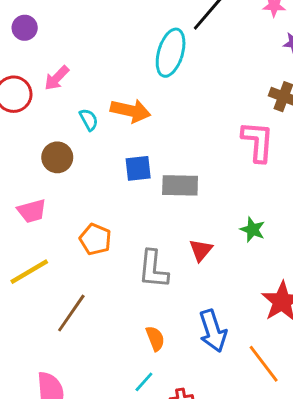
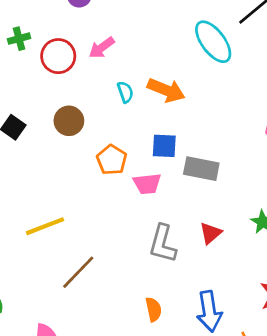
cyan ellipse: (171, 53) -> (213, 42), turned -63
brown circle: (57, 157) -> (69, 121), moved
pink trapezoid: (32, 211) -> (147, 184), moved
orange pentagon: (95, 239) -> (112, 160), moved

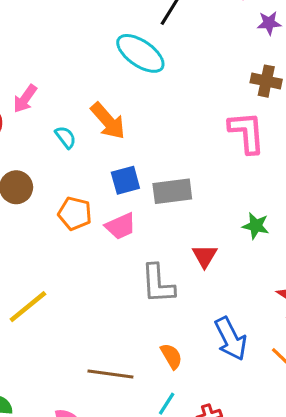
orange arrow: (166, 90) -> (108, 121), turned 45
brown line: (78, 272) -> (110, 374), moved, turned 72

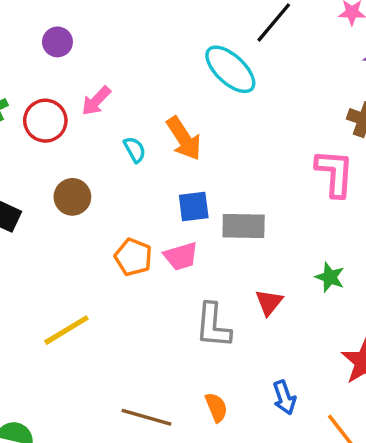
orange pentagon: (75, 213) -> (133, 257), moved
blue arrow: (231, 339) -> (284, 398), size x0.7

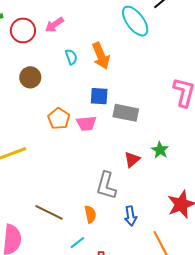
green star: (330, 277) -> (160, 150), moved
gray L-shape: (213, 326) -> (106, 186), moved

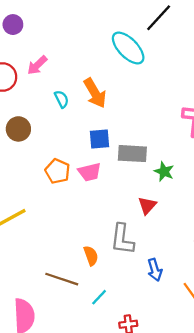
green star: (160, 150) -> (164, 171), moved
orange semicircle: (90, 214) -> (91, 256), moved
cyan line: (77, 243) -> (99, 297), moved

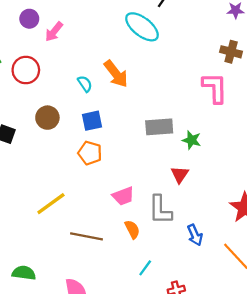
pink arrow: (37, 65) -> (54, 32), moved
blue square: (100, 139) -> (92, 121), moved
pink trapezoid: (90, 172) -> (123, 196), moved
brown line: (62, 279) -> (87, 236), moved

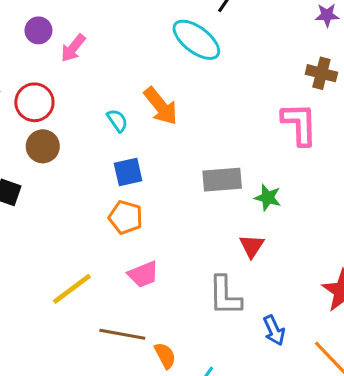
brown circle: (47, 118) -> (43, 146), moved
pink trapezoid: (123, 196) -> (143, 274), moved
orange semicircle: (132, 229) -> (165, 356), moved

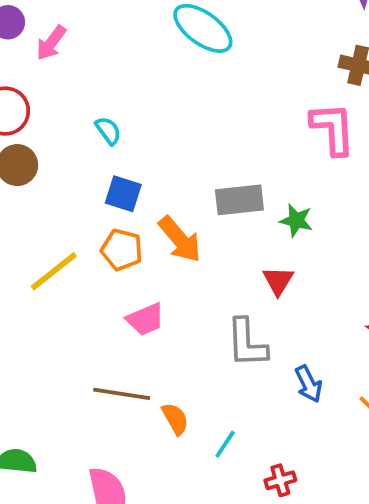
orange arrow: (161, 106) -> (180, 239), moved
blue square: (128, 172) -> (123, 194), turned 32
yellow line: (72, 289) -> (54, 271), moved

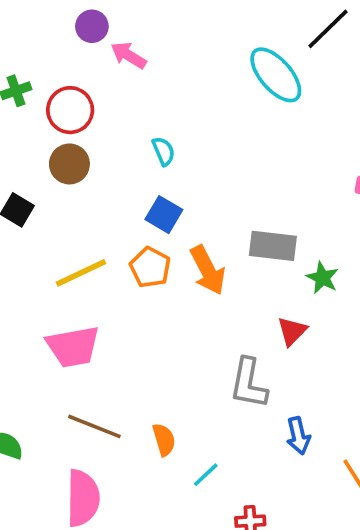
pink arrow: (51, 43) -> (129, 55), turned 72
pink trapezoid: (145, 319) -> (73, 347), moved, size x1.4
brown line: (122, 394) -> (94, 426), moved

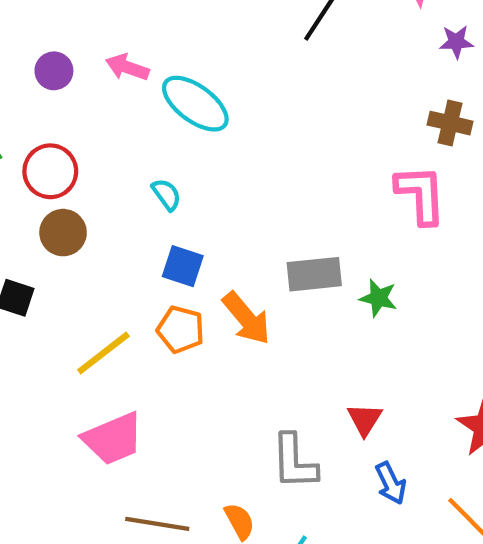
pink arrow: (129, 55) -> (127, 67), moved
cyan ellipse: (276, 75) -> (195, 104), moved
red triangle: (292, 331) -> (365, 419), moved
gray L-shape: (249, 383) -> (294, 462), moved

